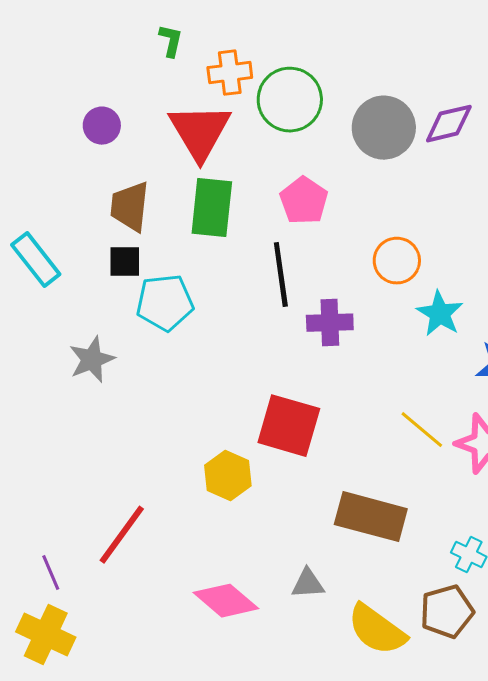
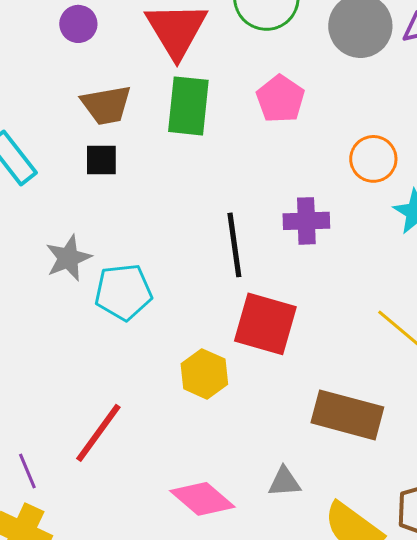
brown trapezoid: (130, 207) -> (106, 105), turned -106
black line: (281, 275) -> (234, 245), moved
cyan pentagon: (165, 303) -> (123, 292), moved

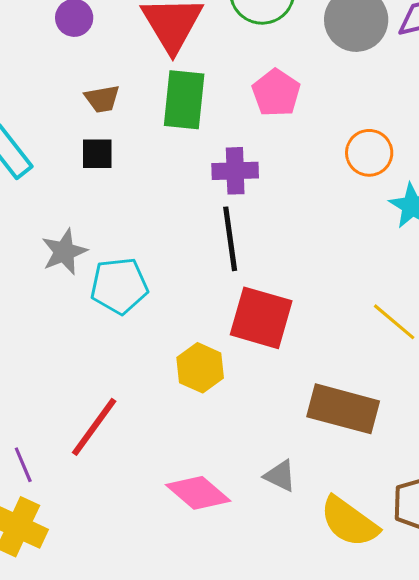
brown trapezoid: (106, 105) -> (102, 99), size x0.7
purple cross: (306, 221) -> (235, 171), moved
gray triangle: (284, 482) -> (280, 476), turned 30

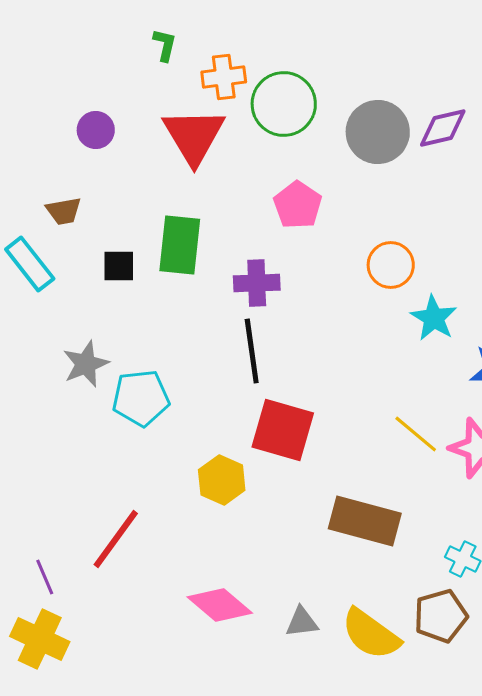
brown trapezoid: (102, 99) -> (64, 211), moved
green rectangle: (184, 100) -> (180, 245), moved
gray triangle: (280, 476) -> (302, 622), moved, turned -33

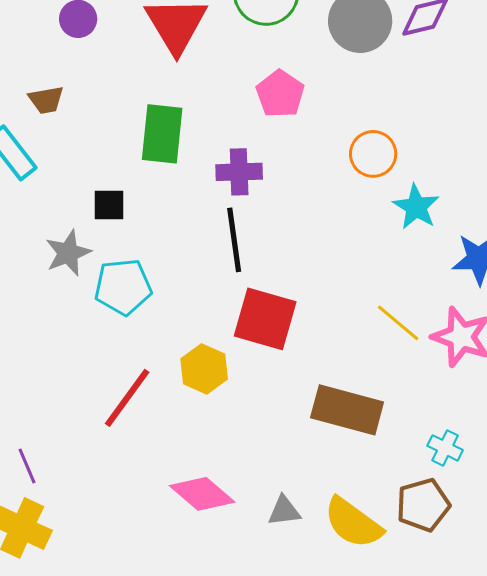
black square: (119, 266) -> (109, 205), moved
red line: (116, 539) -> (127, 398), moved

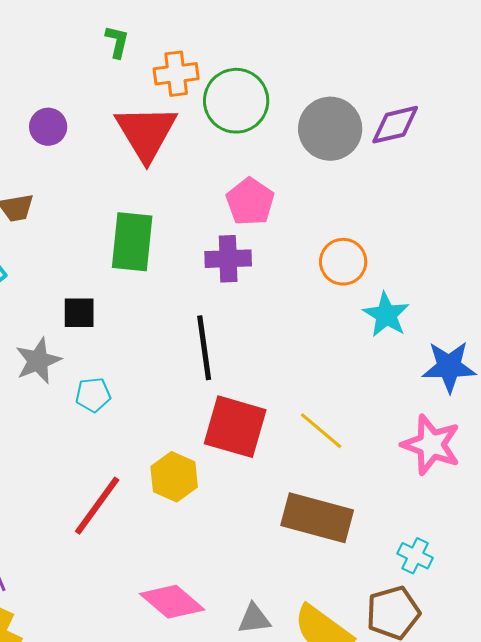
purple cross: (239, 172) -> (228, 259), moved
cyan pentagon: (123, 287) -> (93, 395), size x0.6
yellow line: (398, 323) -> (321, 431), moved

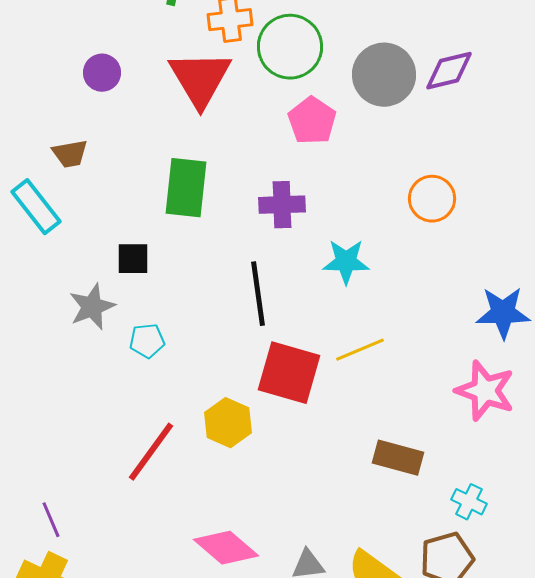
pink pentagon: (250, 202) -> (312, 121), moved
orange circle: (343, 262) -> (432, 199), moved
cyan star: (386, 315) -> (346, 262), moved, turned -30
yellow line: (321, 431) -> (360, 350), moved, turned -63
brown rectangle: (317, 518) -> (398, 458), moved, size x0.7

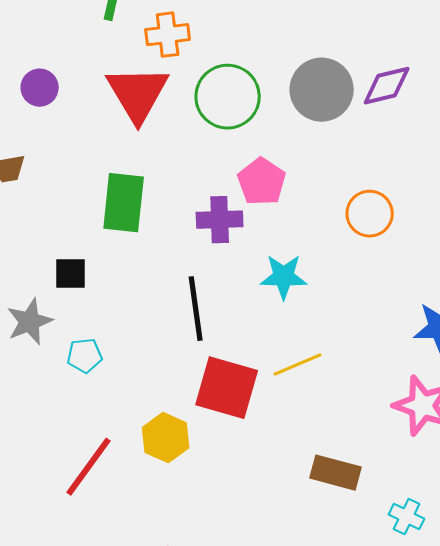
green circle: (290, 47) -> (228, 97), moved
pink pentagon: (312, 121) -> (262, 182), moved

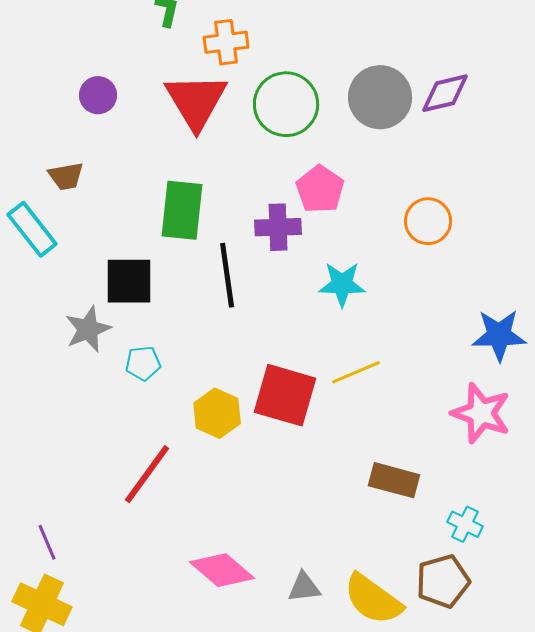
black square: (71, 274) -> (129, 281), size x1.5
black line: (196, 309) -> (227, 275), moved
yellow hexagon: (166, 438) -> (217, 413), moved

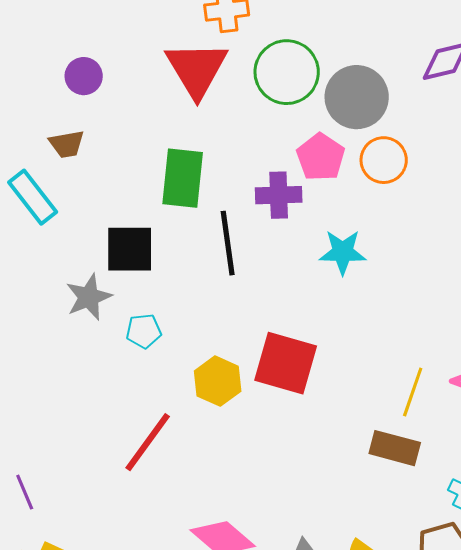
purple circle: (98, 95) -> (84, 76), moved
gray circle: (380, 97) -> (357, 97), moved
orange circle: (428, 221) -> (384, 160), moved
yellow line: (356, 372) -> (413, 392), moved, turned -48
purple line: (47, 542) -> (25, 492), moved

